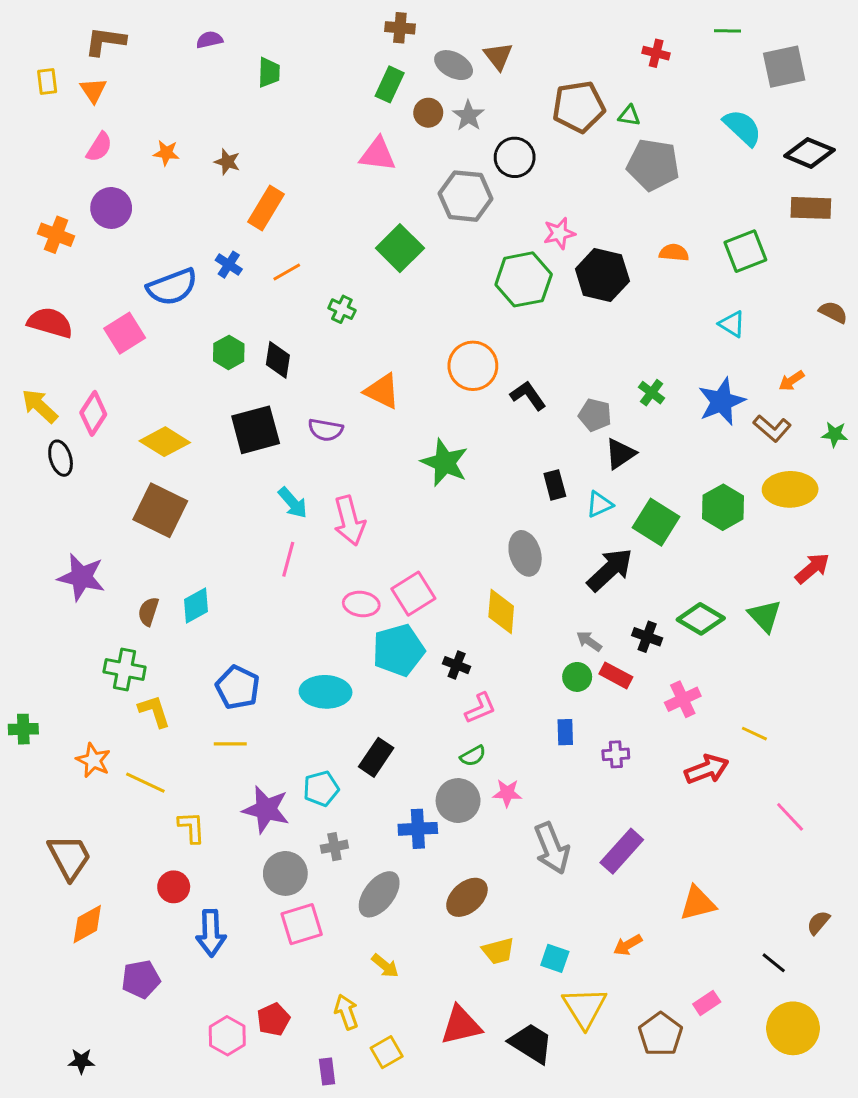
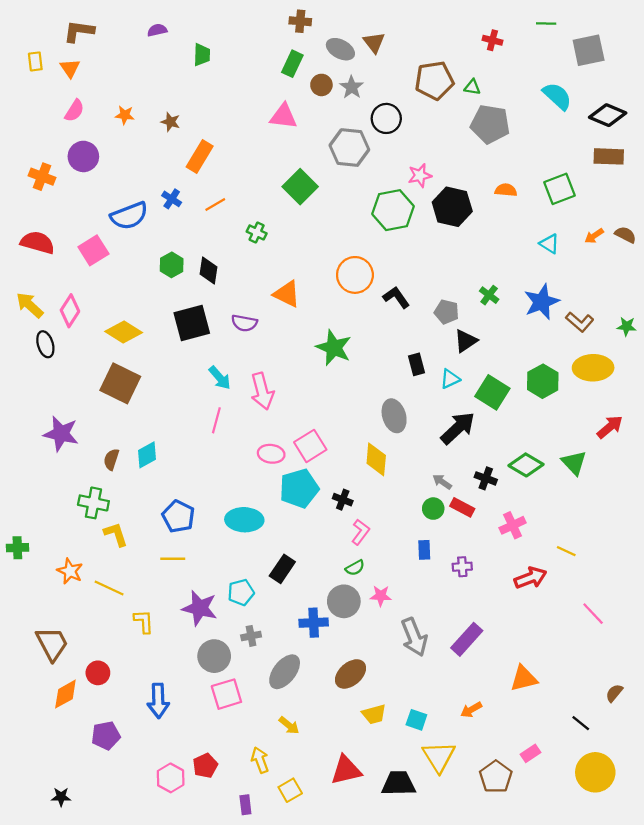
orange arrow: (792, 381) -> (594, 236), moved
pink L-shape: (480, 708) -> (361, 532), turned -30
red circle: (174, 887) -> (98, 673), moved
black trapezoid: (531, 1043) -> (399, 784), turned -33

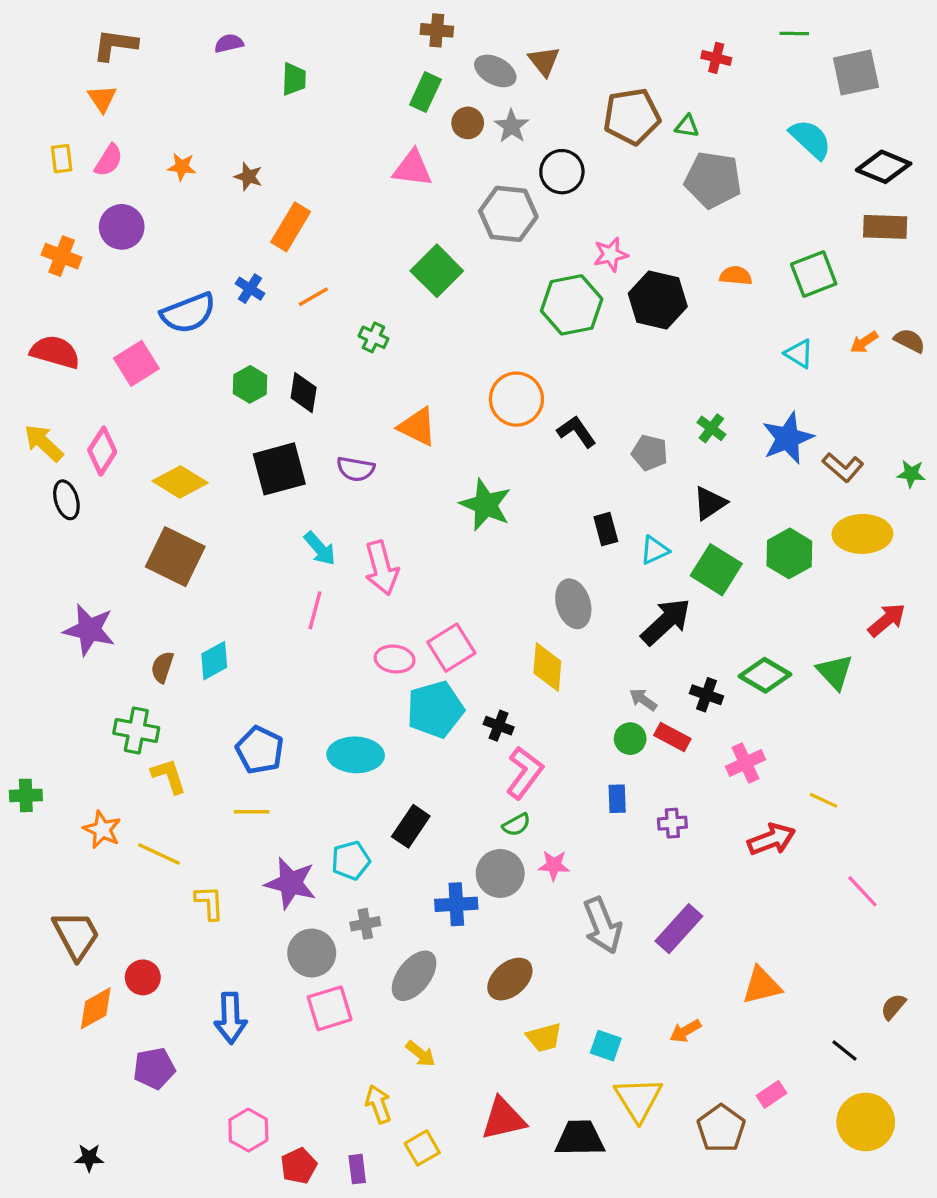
yellow rectangle: (35, 61) -> (62, 159), moved
black triangle: (466, 341) -> (710, 503), moved
pink L-shape: (361, 532) -> (525, 773), size x1.4
red pentagon: (205, 766) -> (299, 1166), moved

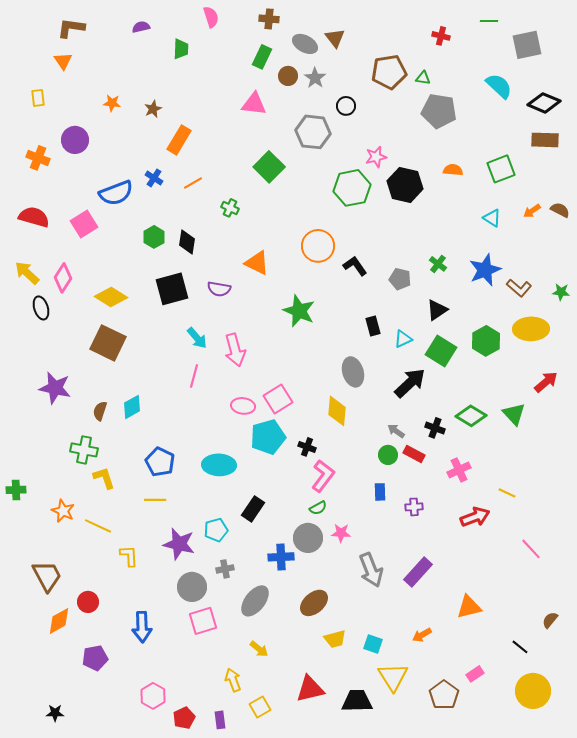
pink semicircle: (109, 160) -> (211, 17), moved, turned -50
black circle: (562, 172) -> (346, 106), size x0.7
brown star: (248, 177) -> (153, 109), turned 30

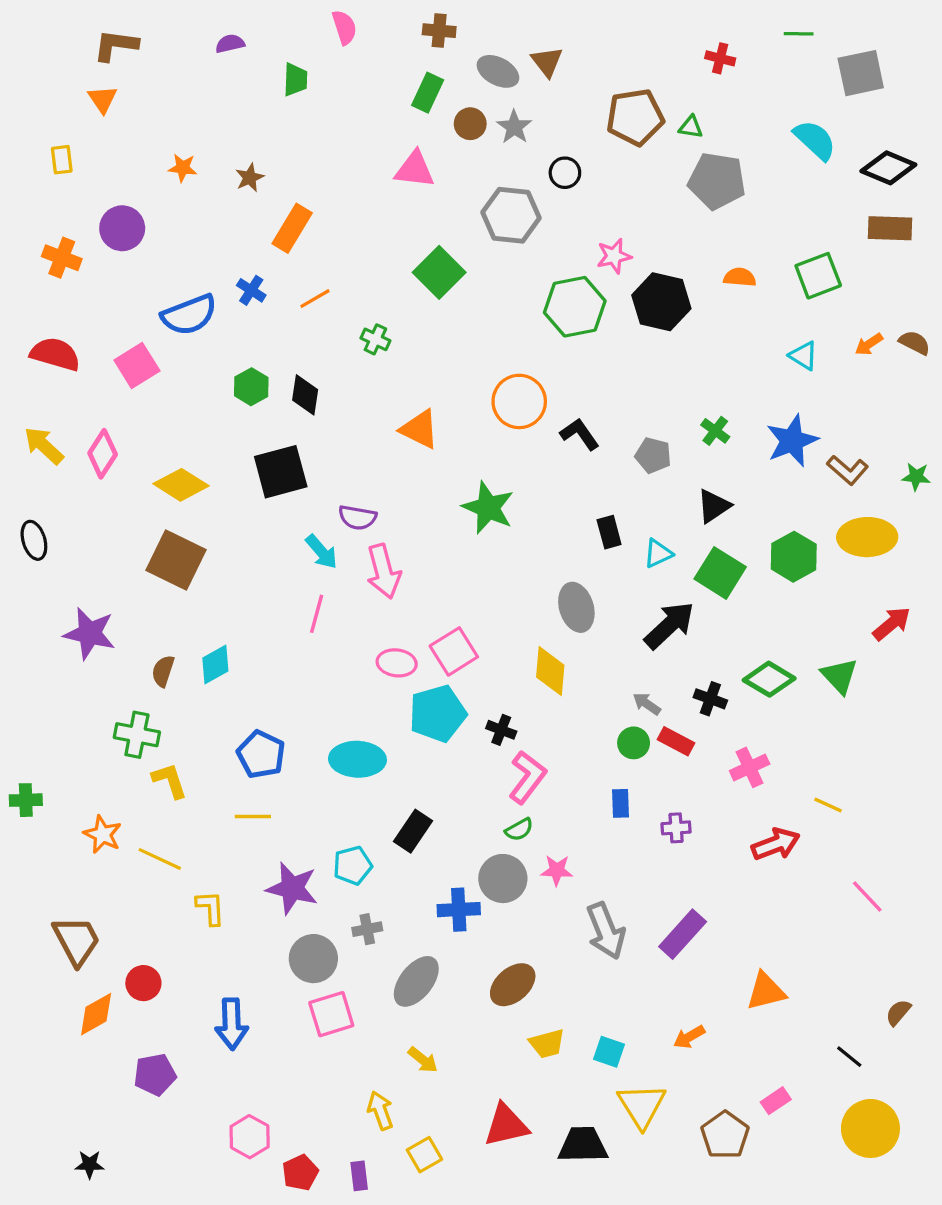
purple semicircle: (219, 289) -> (357, 517), moved
black ellipse: (41, 308) -> (34, 540), moved

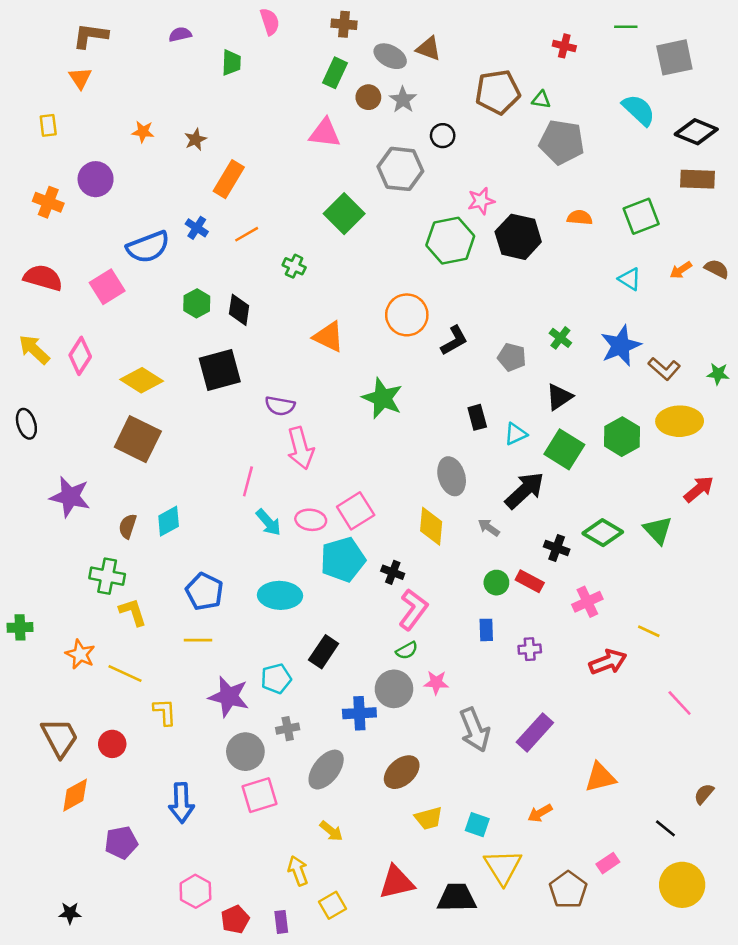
brown triangle: (547, 62) -> (429, 49), turned -32
black L-shape: (580, 434) -> (454, 341), turned 96
cyan arrow: (322, 552) -> (268, 522), moved
gray arrow: (647, 704) -> (489, 527), moved
red circle: (143, 983) -> (112, 744), moved

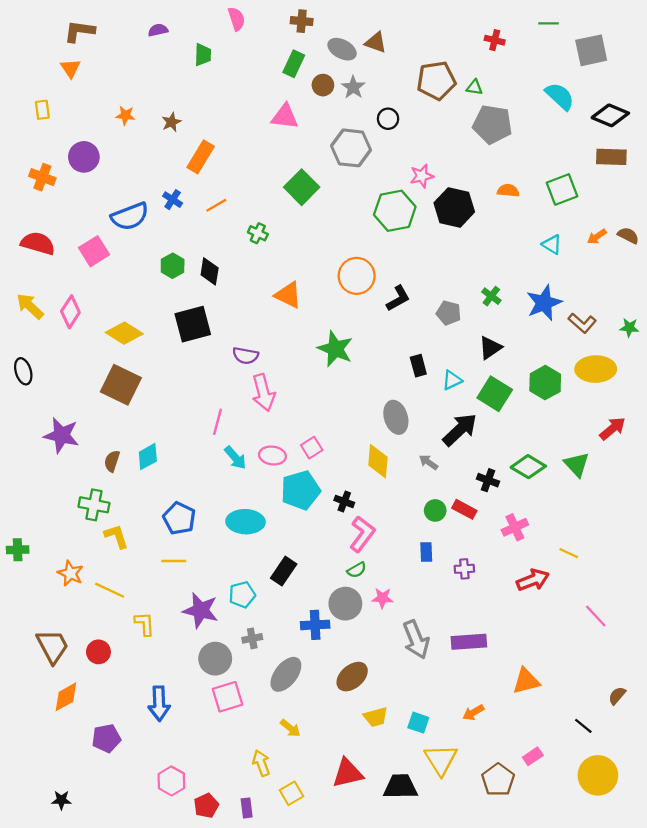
pink square: (356, 511) -> (312, 448), size x0.7
purple rectangle: (535, 732) -> (469, 642), turned 44

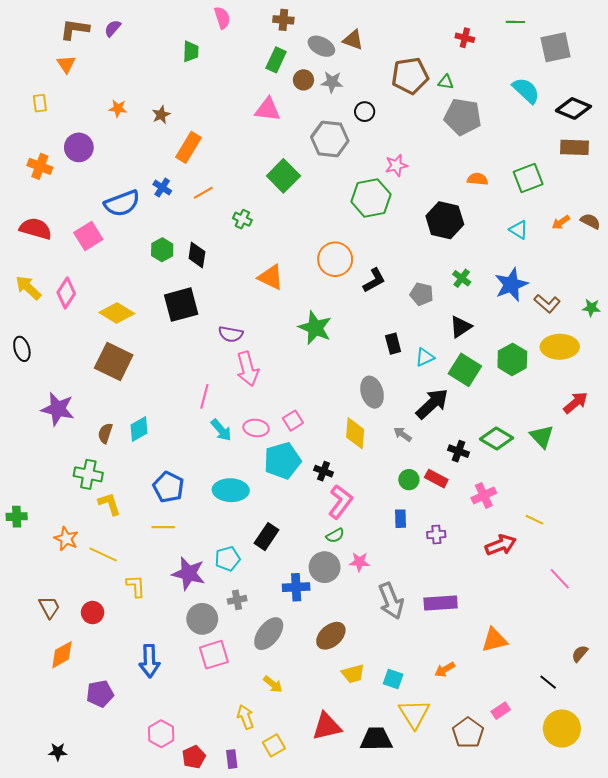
purple semicircle: (158, 30) -> (113, 28), moved, turned -36
gray star: (353, 87) -> (332, 82), turned -30
black hexagon: (454, 207) -> (445, 220), moved
brown trapezoid: (52, 646) -> (49, 607), size x0.7

